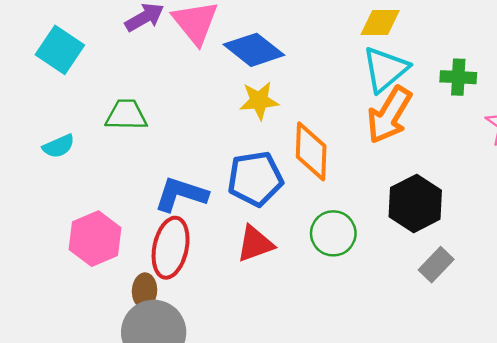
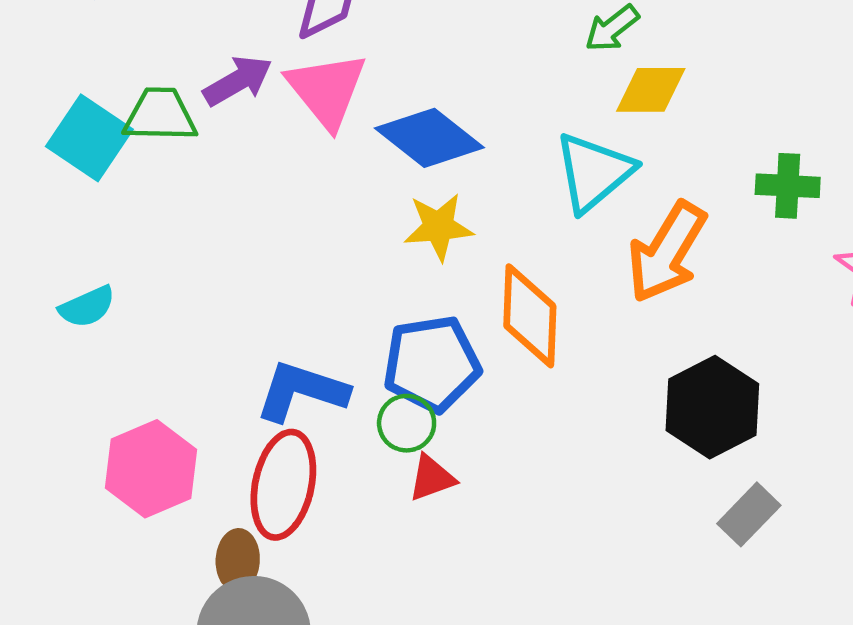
cyan triangle: (385, 69) -> (594, 172), moved
green trapezoid: (126, 115) -> (160, 115), moved
green circle: (333, 233) -> (407, 423), moved, size x0.7
red triangle: (255, 244) -> (432, 478), size x0.7

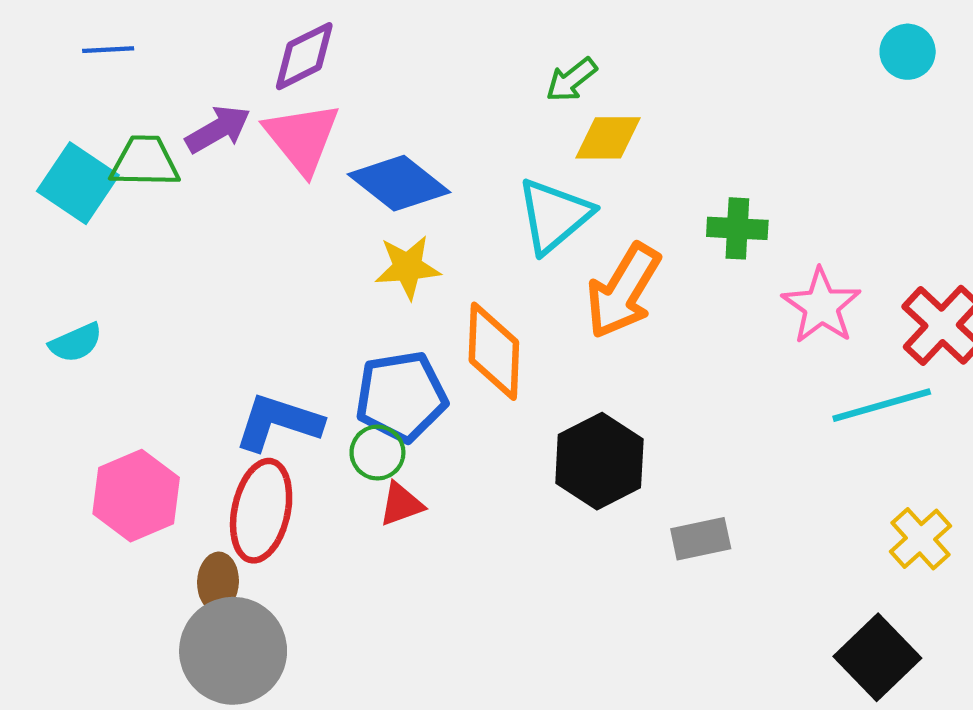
black hexagon: (712, 407) -> (599, 461), moved
gray rectangle: (749, 514) -> (701, 539), turned 34

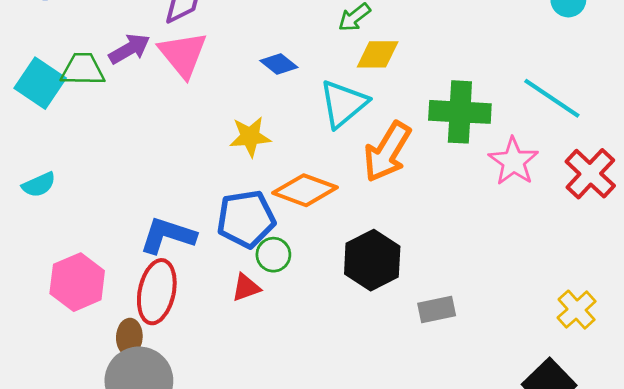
blue diamond: (399, 183) -> (279, 64), moved, size x0.6
green cross: (737, 228) -> (460, 112), size x1.6
orange diamond: (494, 351) -> (305, 190), turned -72
cyan line: (882, 405) -> (552, 98), moved, turned 50
green circle: (377, 453) -> (273, 255), moved

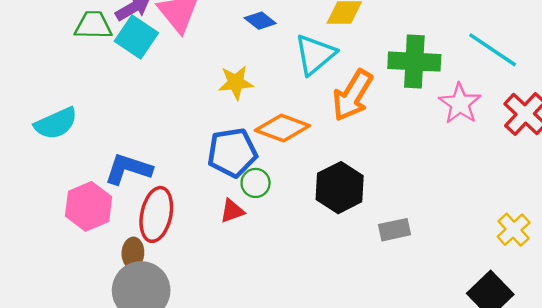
cyan square: (40, 83) -> (136, 37), moved
cyan semicircle: (39, 185) -> (56, 123), size x1.5
blue L-shape: (168, 235) -> (128, 169), moved

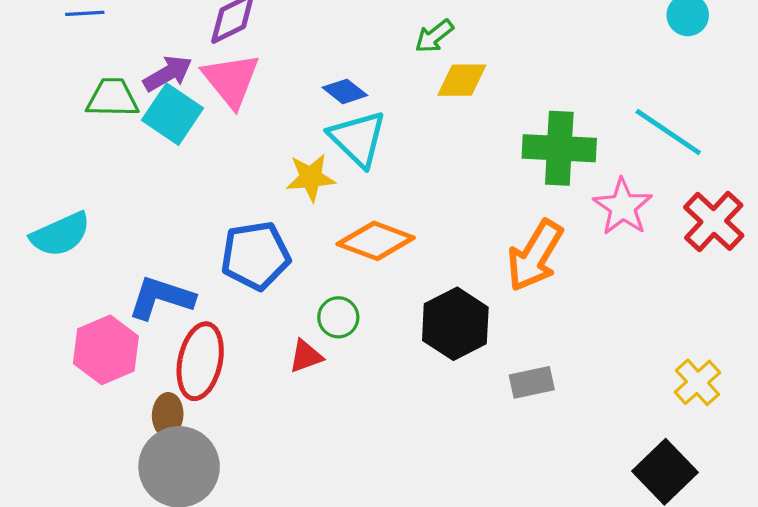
cyan triangle: (315, 55) -> (358, 139), moved, turned -36
orange arrow: (352, 95) -> (535, 256), moved
blue pentagon: (232, 153) -> (255, 256), moved

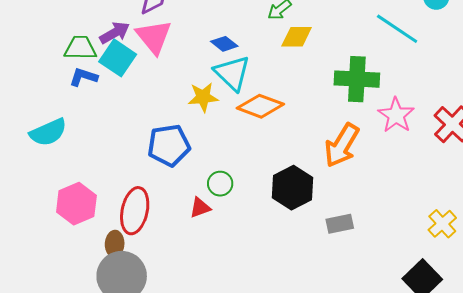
cyan line: (668, 132) -> (397, 29), moved
orange diamond: (376, 241) -> (260, 106), moved
blue L-shape: (161, 298) -> (83, 77), moved, size x0.7

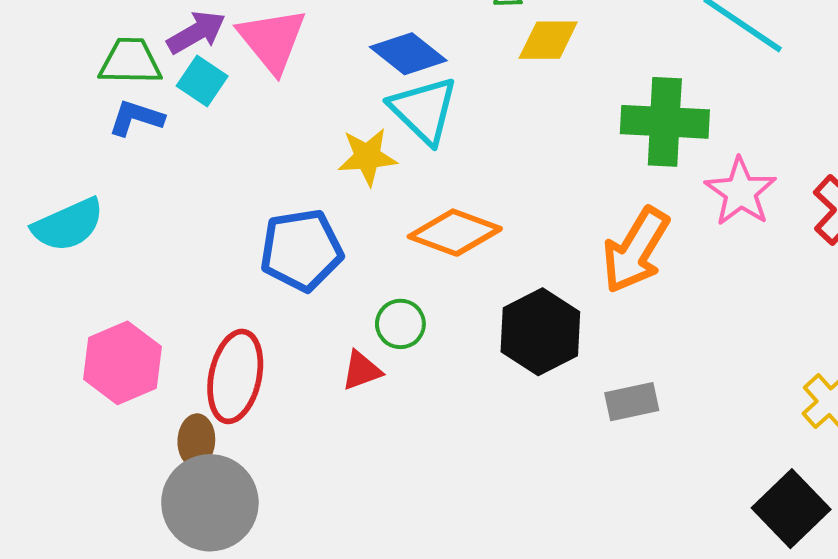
blue diamond: (224, 44) -> (408, 54), size x1.4
cyan square: (118, 58) -> (202, 81), size x0.7
orange diamond: (260, 106) -> (455, 233), moved

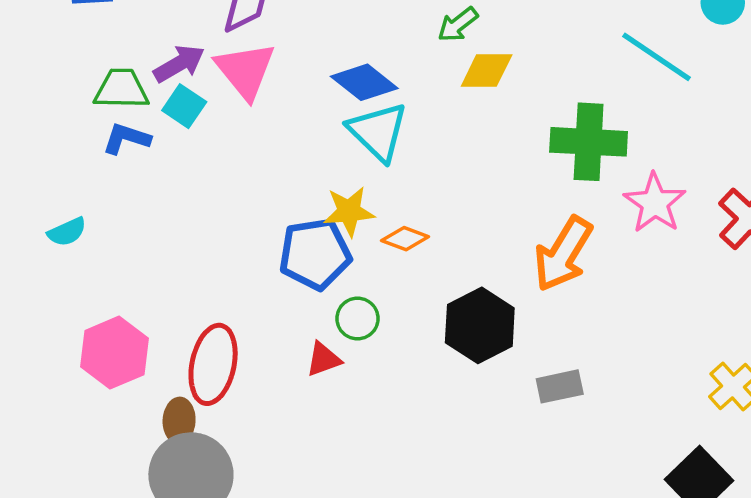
yellow star: (367, 157) -> (349, 211), moved
cyan semicircle: (68, 225) -> (67, 232), size x0.6
orange diamond: (455, 233) -> (405, 239), size x0.6
blue pentagon: (301, 250) -> (315, 254), moved

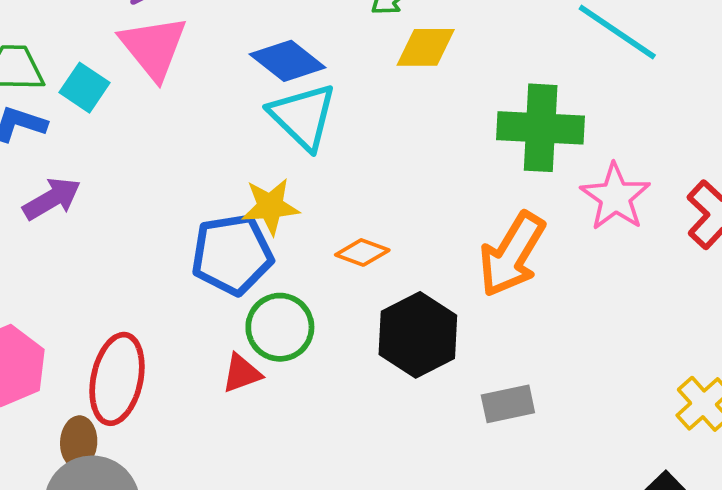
purple arrow: (179, 64) -> (52, 199), moved
orange diamond: (405, 239) -> (362, 252), moved
green circle: (357, 319) -> (280, 327), size x1.4

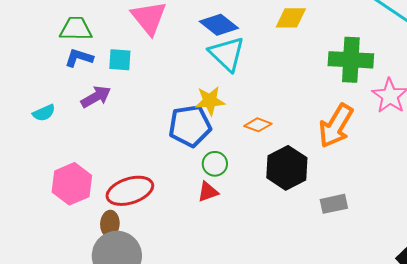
cyan square: (84, 88) -> (120, 60), moved, turned -30
green circle: (280, 327) -> (215, 164), size x0.7
red triangle: (242, 373) -> (208, 192), moved
red ellipse: (117, 379) -> (130, 191), turned 60

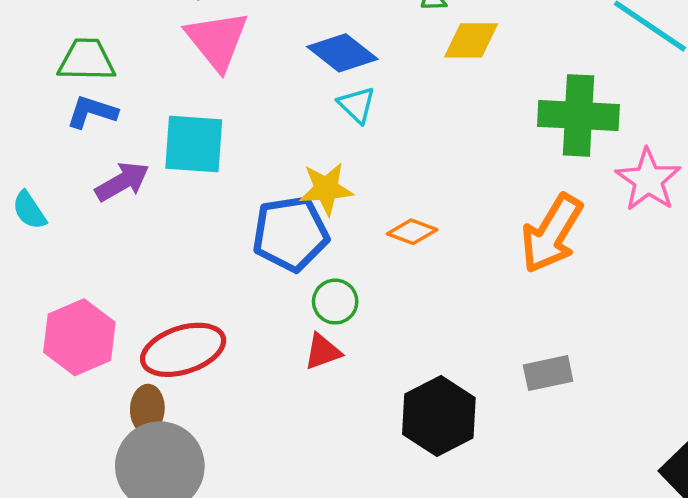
cyan triangle: (227, 54) -> (357, 105), size x0.6
cyan square: (120, 60) -> (194, 144), moved, size x1.5
cyan semicircle: (44, 113) -> (29, 210), turned 80
black hexagon: (287, 168) -> (439, 416), moved

